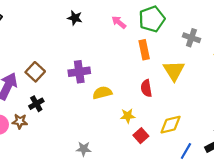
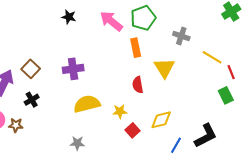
pink arrow: (119, 22) -> (111, 21), size x1.6
yellow semicircle: (102, 93) -> (87, 104), moved, size x1.4
brown star: (20, 121) -> (16, 125), moved

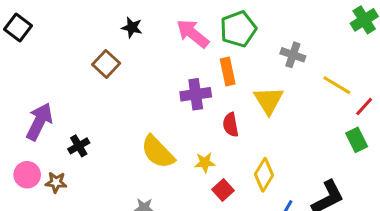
brown square: (31, 69) -> (106, 64), moved
purple cross: (73, 69) -> (196, 94), moved
red line: (231, 72) -> (364, 106), turned 64
yellow semicircle: (87, 104) -> (158, 152), turned -120
yellow diamond: (161, 120) -> (264, 175), turned -45

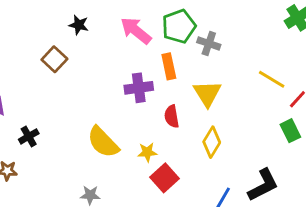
gray cross: (293, 55) -> (209, 44), moved
yellow diamond: (264, 175) -> (212, 142), moved
red square: (223, 190) -> (164, 178), size x1.4

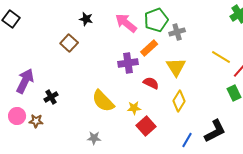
gray cross: (209, 44) -> (177, 32), turned -35
orange rectangle: (169, 66) -> (149, 48), turned 60
red semicircle: (172, 116) -> (151, 83), turned 126

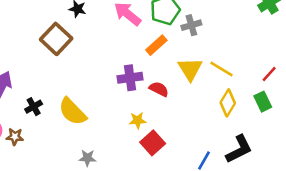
brown square: (69, 43) -> (56, 39), size x1.4
yellow line: (221, 57) -> (221, 69), moved
purple cross: (128, 63) -> (130, 78), moved
yellow semicircle: (103, 101) -> (72, 112), moved
yellow diamond: (179, 101) -> (228, 103), moved

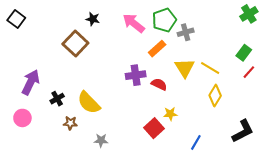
green rectangle: (263, 102) -> (244, 53), moved, turned 63
yellow star: (138, 120) -> (170, 114), moved
brown star: (15, 137) -> (70, 123), moved
black L-shape: (239, 149) -> (243, 131), moved

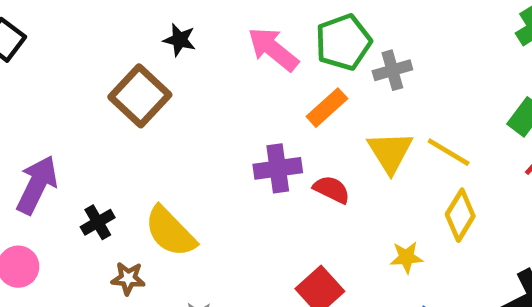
yellow star: (170, 114) -> (406, 257), moved

